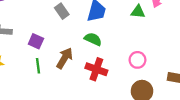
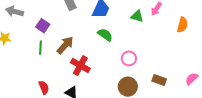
green semicircle: (93, 39) -> (105, 35), moved
red cross: (96, 69) -> (80, 66), moved

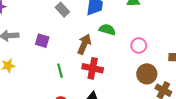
brown arrow: (65, 45) -> (84, 44), moved
green line: (41, 48) -> (60, 71), moved

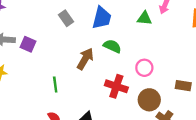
purple square: (42, 41) -> (28, 44), moved
red cross: (93, 68) -> (116, 86), moved

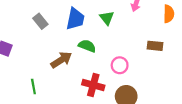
green triangle: (144, 18) -> (107, 18), moved, turned 49
brown arrow: (85, 59) -> (61, 60), turned 30
brown rectangle: (183, 86) -> (155, 46), moved

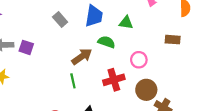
green triangle: (107, 18) -> (126, 23), moved, turned -40
red cross: (93, 85) -> (114, 80), turned -30
green line: (33, 86) -> (73, 81), moved

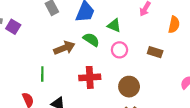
pink circle: (139, 60) -> (119, 50), moved
green line: (73, 81) -> (42, 74), moved
brown circle: (146, 90) -> (129, 87), moved

